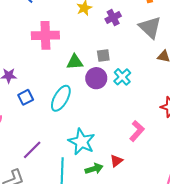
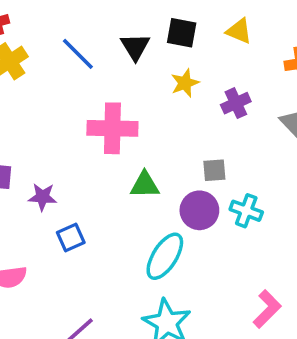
green triangle: (75, 62) -> (145, 185), moved
cyan cross: (122, 77) -> (246, 211), turned -30
cyan ellipse: (61, 98) -> (165, 256), moved

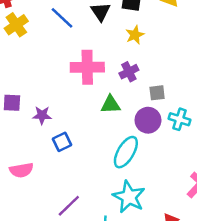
purple cross: (236, 103) -> (129, 72), moved

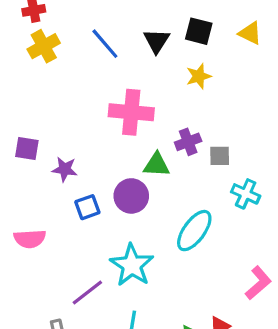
purple cross: (129, 72) -> (188, 142), moved
purple circle: (148, 120) -> (131, 196), moved
cyan ellipse: (126, 152) -> (194, 231), moved
cyan star: (129, 197) -> (132, 265), moved

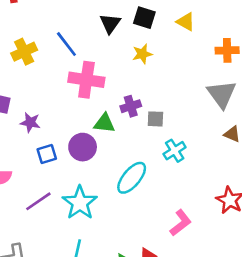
blue line: (105, 44) -> (66, 44), moved
yellow cross: (44, 46) -> (24, 52), moved
cyan cross: (246, 194) -> (175, 151), turned 30
purple line: (87, 292) -> (38, 201), moved

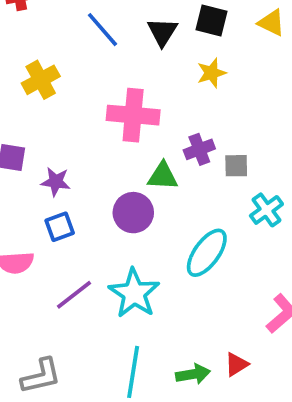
blue line: (66, 44) -> (102, 30), moved
blue square: (47, 154) -> (60, 227), moved

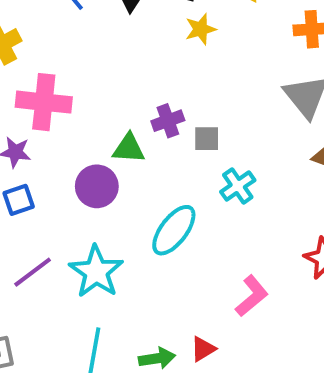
yellow star: (212, 73) -> (201, 29), moved
pink cross: (133, 115) -> (44, 102), moved

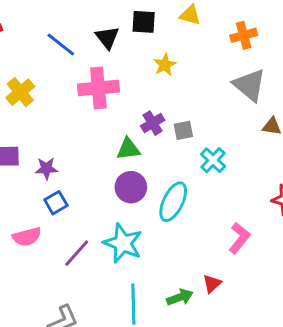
yellow star: (201, 29) -> (165, 65), moved
pink cross: (44, 102) -> (98, 88), moved
purple circle: (97, 186) -> (131, 187), moved

